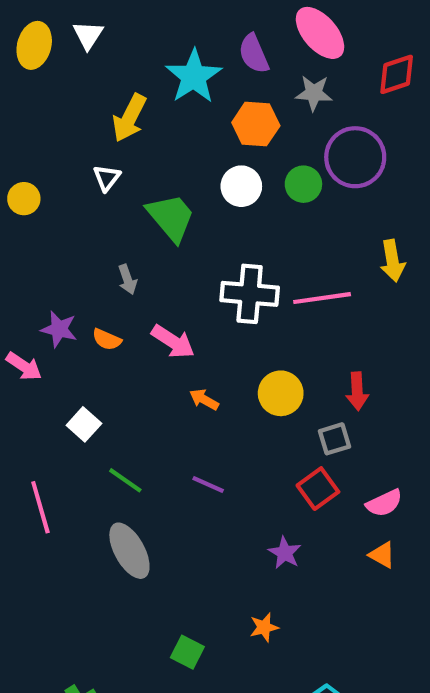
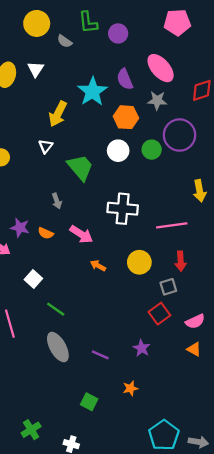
pink line: (322, 298) -> (172, 225), moved
purple line: (208, 484) -> (100, 355), moved

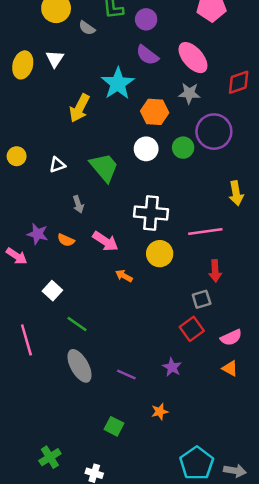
purple semicircle: (125, 79) -> (147, 55), moved, turned -30
white triangle: (46, 146) -> (57, 165), moved, turned 32
yellow circle: (139, 262) -> (160, 254), moved

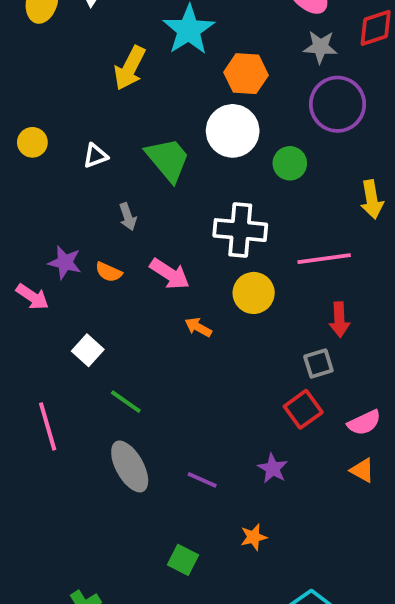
gray star: (189, 93) -> (320, 47), moved
green circle: (183, 148) -> (290, 163), moved
white circle: (146, 149) -> (233, 131), size x1.4

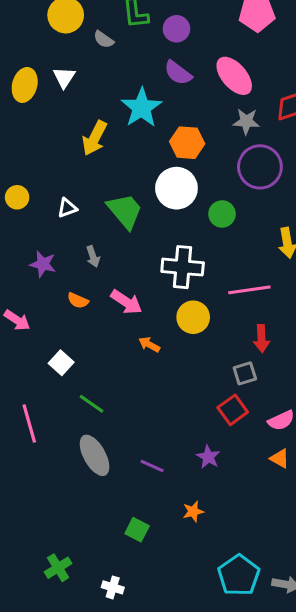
purple star: (65, 262) -> (43, 264), moved

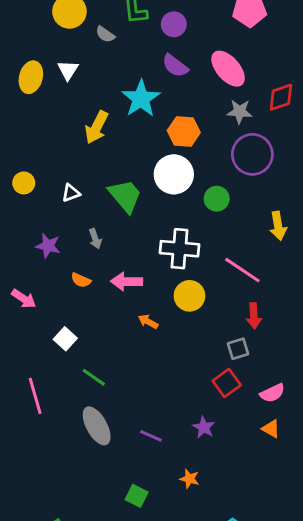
pink line: (249, 290) -> (242, 270), turned 42
pink arrow: (126, 302) -> (127, 282), turned 148
orange star: (193, 512) -> (189, 479), turned 30

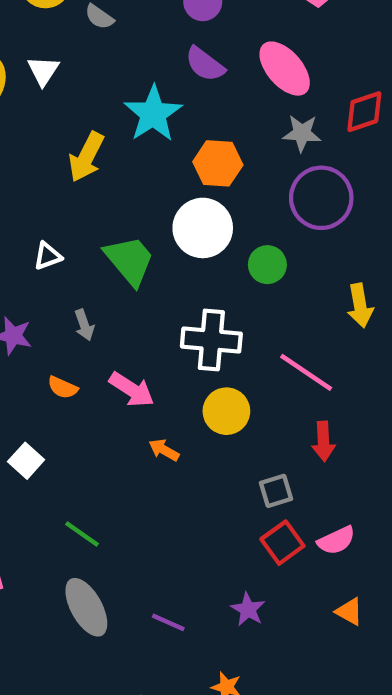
pink arrow: (127, 282) -> (132, 390), turned -148
white square: (65, 339) -> (26, 461), moved
gray square: (238, 349) -> (276, 491), moved
pink semicircle: (272, 393) -> (336, 540), moved

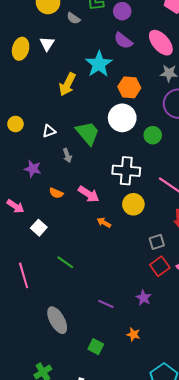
gray arrow: (84, 325) -> (67, 155), moved
gray ellipse: (86, 607) -> (57, 320), moved

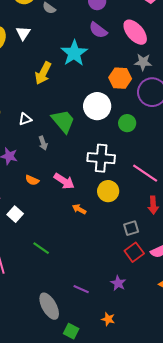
orange hexagon: (129, 87) -> (120, 78), moved
gray ellipse: (57, 320) -> (49, 306), moved

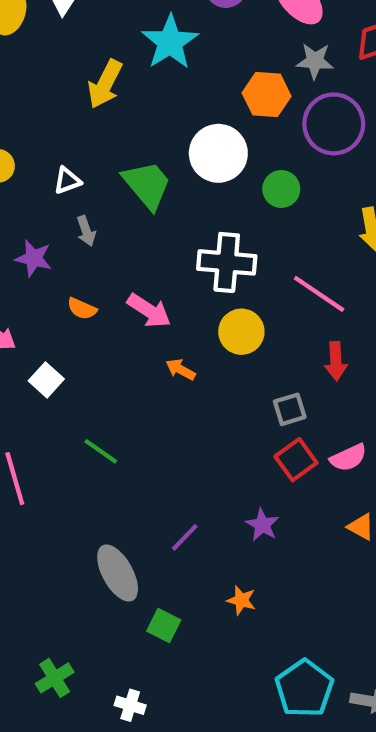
gray arrow: (43, 143) -> (86, 231), moved
purple line: (81, 289) -> (185, 537), turned -70

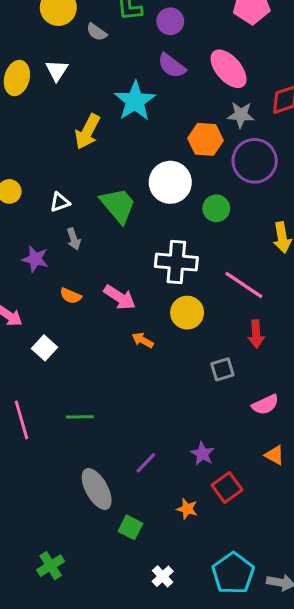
green line: (101, 451) -> (80, 417), moved, turned -36
red square: (296, 460) -> (227, 487), moved
white cross: (130, 705) -> (163, 576), moved, turned 30

